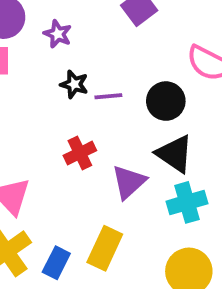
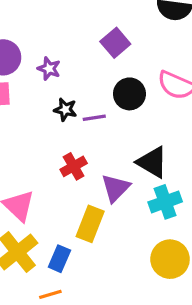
black circle: (166, 101) -> (129, 94), moved
yellow rectangle: (105, 248) -> (90, 224), moved

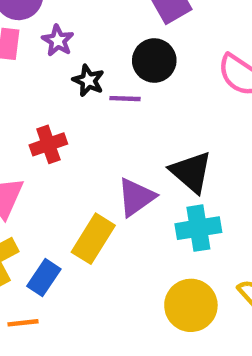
purple star: (49, 69) -> (58, 41), moved
black circle: (129, 94) -> (154, 60), moved
red cross: (74, 166) -> (48, 144), moved

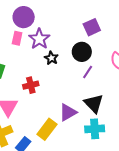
purple star: (58, 41) -> (39, 39), size x1.5
purple line: (125, 99) -> (88, 72), moved, turned -64

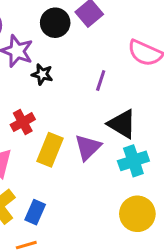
black circle: (82, 52) -> (55, 23), moved
yellow rectangle: (47, 129) -> (50, 150), moved

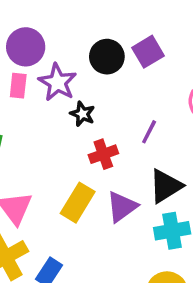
red cross: (23, 122) -> (103, 154), moved
black triangle: (122, 124) -> (166, 186), turned 48

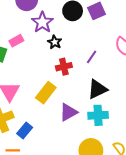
pink rectangle: (18, 86) -> (16, 41), moved, turned 48
purple triangle: (122, 207) -> (68, 112), moved

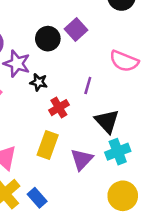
black triangle: (97, 89) -> (107, 121), turned -30
blue rectangle: (25, 131) -> (37, 198), turned -63

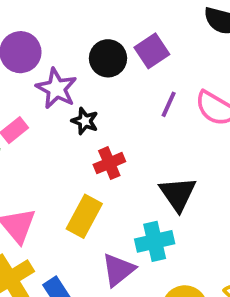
purple line: (88, 85) -> (169, 104), moved
cyan cross: (118, 152) -> (155, 241), moved
purple triangle: (82, 159) -> (118, 270), moved

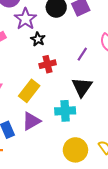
purple line: (169, 104) -> (82, 54), moved
purple triangle: (118, 270) -> (31, 121), moved

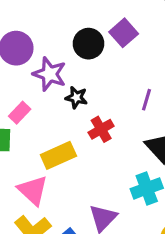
yellow rectangle: (29, 91) -> (58, 155), moved, turned 45

